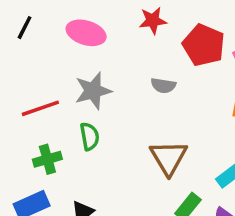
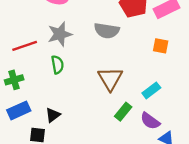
gray semicircle: (163, 86) -> (107, 31), size x1.5
green cross: (47, 159) -> (14, 80), moved

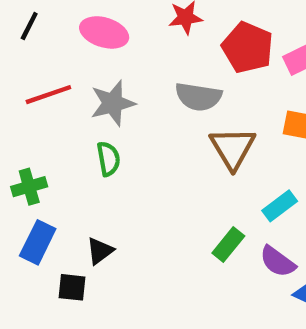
red line: (25, 46) -> (48, 95), moved
brown triangle: (110, 79) -> (233, 148), moved
blue rectangle: (19, 110) -> (38, 242), turned -40

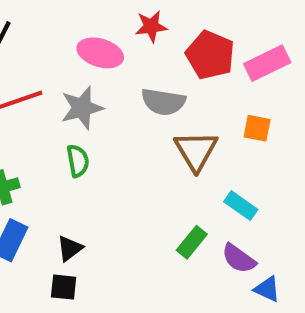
pink ellipse: (104, 32) -> (100, 53), moved
cyan rectangle: (280, 206) -> (241, 206), turned 72
black square: (72, 287) -> (64, 287), moved

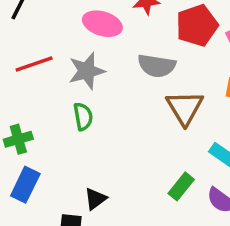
red pentagon: (210, 55) -> (197, 25), turned 30
black triangle: (70, 248) -> (95, 199), moved

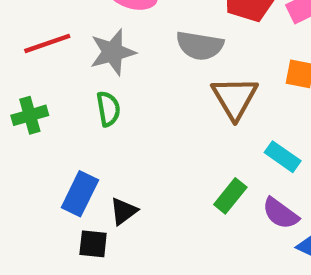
green cross: (18, 139) -> (30, 115), moved
blue rectangle: (25, 185) -> (80, 194), moved

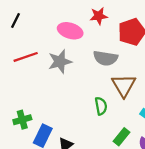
green semicircle: (108, 109) -> (101, 106), moved
green cross: (30, 115) -> (22, 120), moved

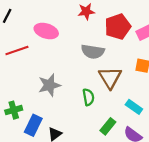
pink ellipse: (70, 31) -> (46, 31), moved
gray star: (60, 62) -> (49, 85), moved

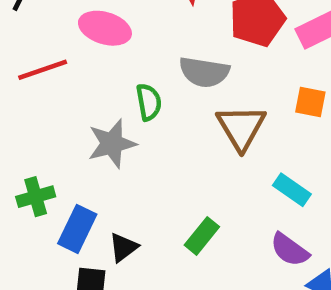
green semicircle: (88, 97) -> (149, 102), moved
green rectangle: (108, 126) -> (202, 236), moved

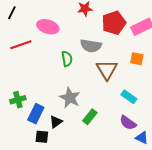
gray star: (112, 144) -> (70, 98), moved, turned -30

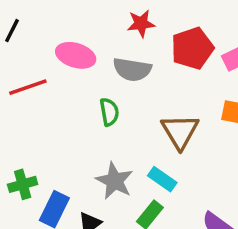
gray semicircle: (91, 46) -> (132, 69), moved
cyan rectangle: (129, 97) -> (162, 179), moved

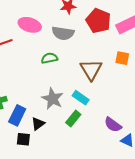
red pentagon: (192, 48) -> (98, 21), turned -30
green semicircle: (109, 112) -> (49, 58), turned -91

